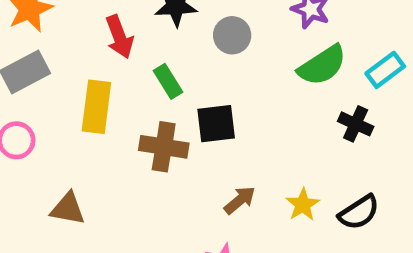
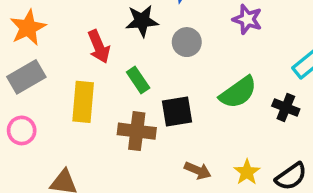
green semicircle: (322, 65) -> (238, 92), moved
brown arrow: (240, 200) -> (198, 170), turned 65

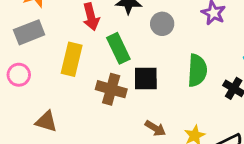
green rectangle: (138, 80) -> (118, 48), size x1.4
green semicircle: (238, 92) -> (197, 70), turned -60

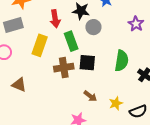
gray circle: (162, 24) -> (93, 27), moved
brown cross: (111, 89) -> (64, 68), turned -30

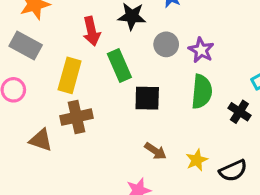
purple star: (136, 24) -> (201, 50), moved
gray rectangle: (13, 25) -> (26, 45), turned 48
gray circle: (93, 27) -> (166, 44), moved
brown cross: (64, 68) -> (76, 117), moved

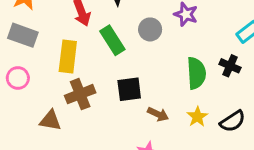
gray circle: (166, 44) -> (150, 29), moved
green semicircle: (202, 92) -> (196, 73), moved
black square: (147, 98) -> (129, 89), moved

